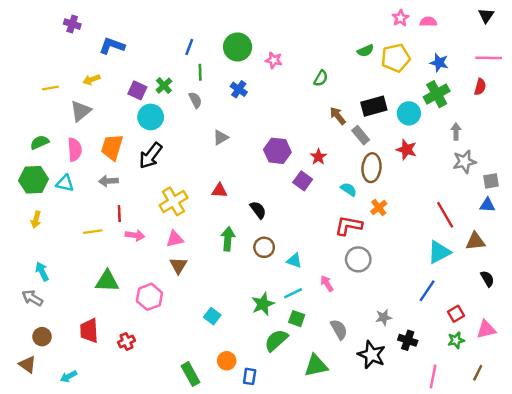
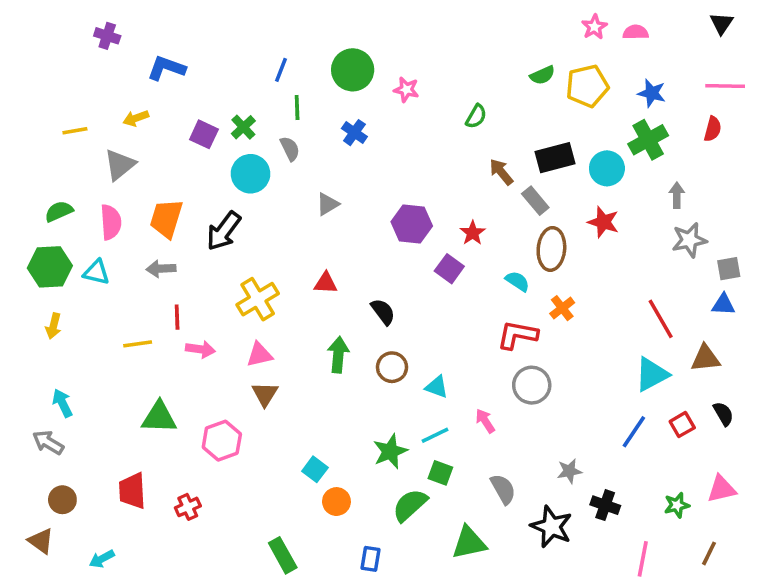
cyan circle: (151, 117) -> (250, 174), moved
red square: (456, 314) -> (682, 425), moved
orange circle: (227, 361) -> (336, 502), moved

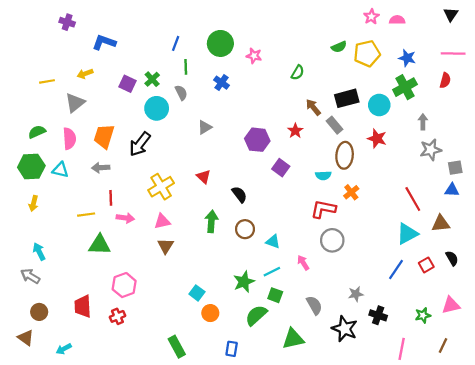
red star: (473, 233) -> (295, 131), moved
cyan semicircle: (517, 281) -> (323, 175), turned 144
red triangle: (326, 283) -> (204, 177), turned 40
green triangle: (159, 417) -> (100, 245), moved
pink hexagon: (222, 441) -> (124, 285), moved

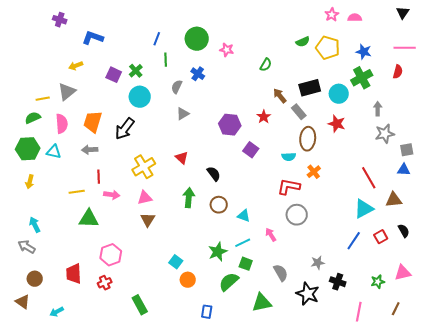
yellow pentagon: (367, 54) -> (328, 48), turned 30
yellow line: (47, 81) -> (43, 99), moved
gray semicircle: (181, 93) -> (177, 87), moved, turned -128
green rectangle: (177, 347) -> (140, 305), moved

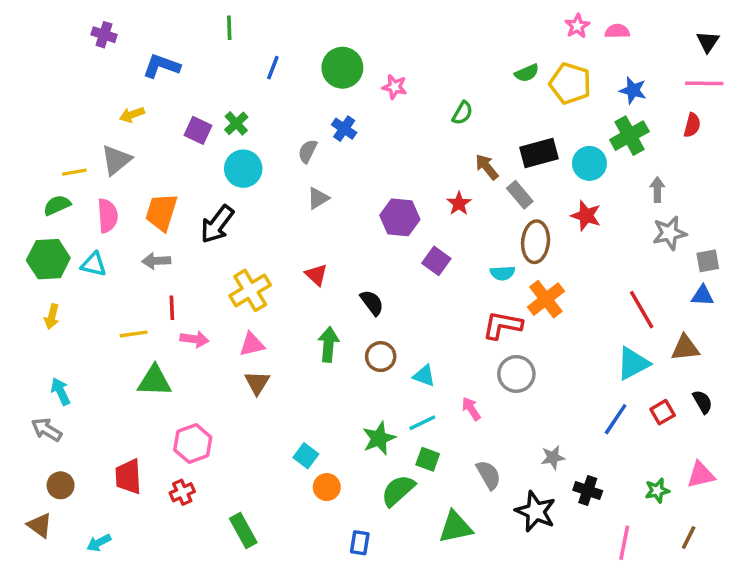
black triangle: (403, 13) -> (708, 42), moved
green line: (166, 60) -> (229, 28), moved
orange cross: (314, 172) -> (546, 299), size x1.5

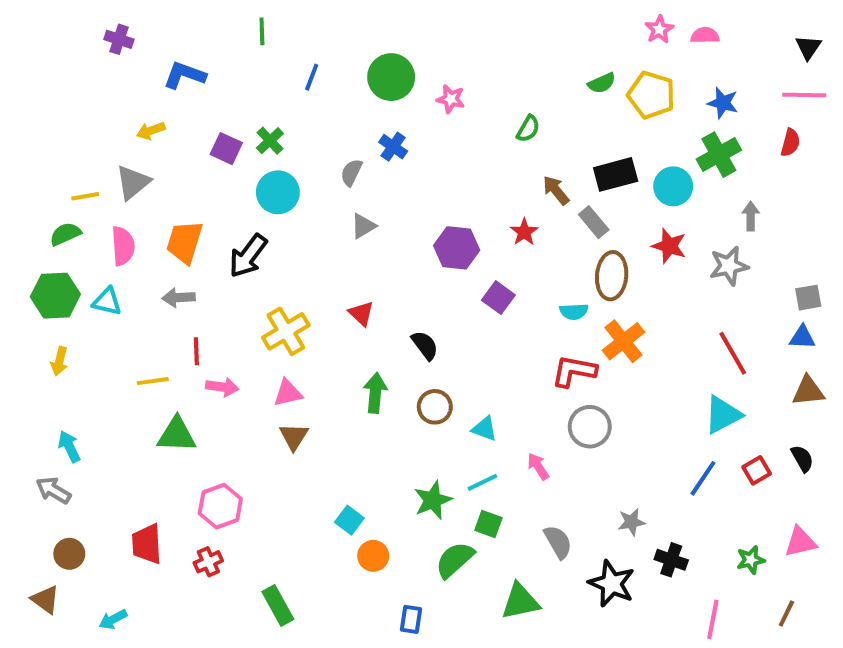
gray star: (669, 233) -> (729, 266), moved
brown triangle: (685, 348) -> (808, 391), moved

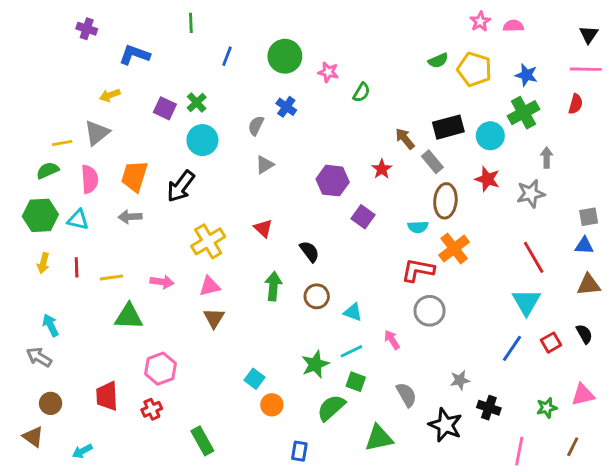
green semicircle: (528, 129) -> (362, 92), moved
red line: (196, 351) -> (77, 267), moved
cyan triangle: (723, 415) -> (526, 302), turned -32

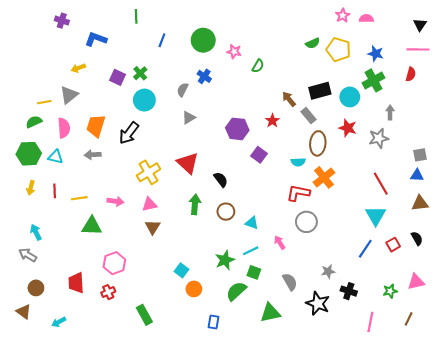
red triangle: (263, 228) -> (188, 163), size x1.6

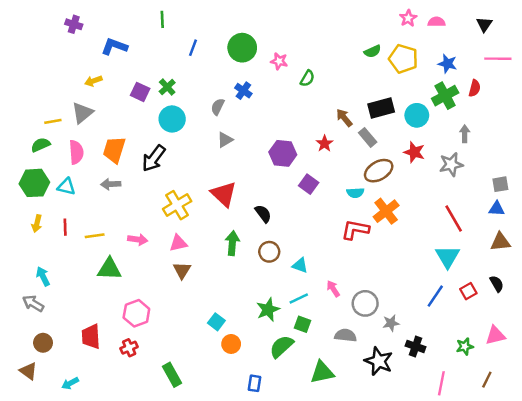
black triangle: (420, 25) -> (484, 24), moved
red semicircle: (411, 74) -> (475, 88), moved
brown ellipse: (318, 143) -> (379, 171), turned 55
gray circle: (306, 222) -> (365, 303), moved
gray semicircle: (290, 282) -> (345, 335), turned -54

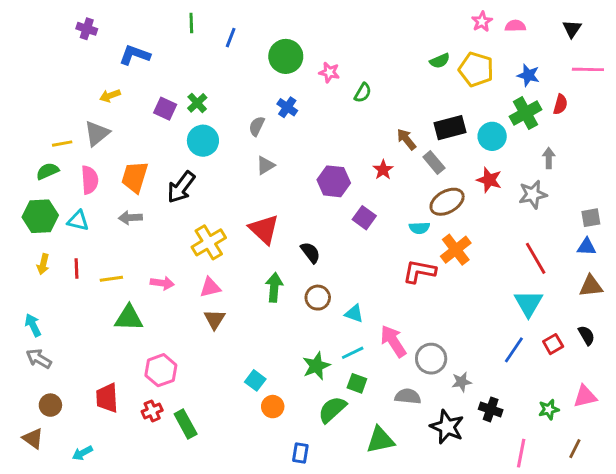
blue line: (193, 48) -> (231, 38), moved
cyan arrow: (43, 276) -> (33, 325), moved
pink arrow: (333, 289) -> (393, 341), size x1.6
green rectangle: (172, 375) -> (186, 424), moved

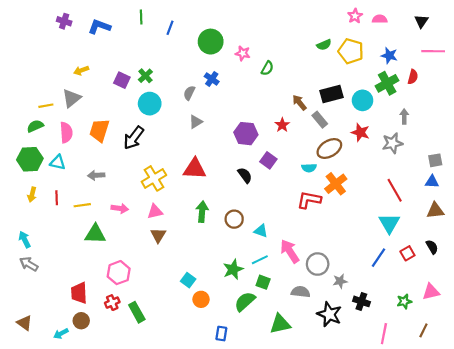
blue L-shape: (135, 55) -> (99, 27), moved
gray arrow: (130, 218) -> (96, 175), moved
red triangle: (264, 229) -> (195, 169), turned -40
black semicircle: (310, 253) -> (245, 175), moved
brown circle: (50, 405) -> (81, 321), moved

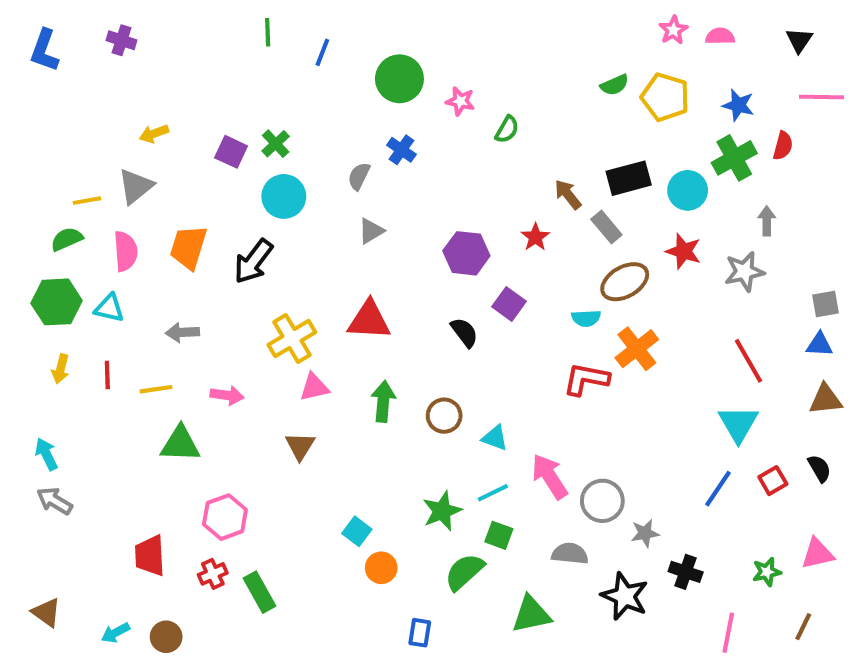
blue L-shape: (99, 27) -> (44, 50), moved, turned -90
pink triangle: (155, 212) -> (314, 387), moved
brown circle: (81, 321) -> (166, 637), moved

